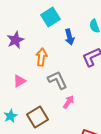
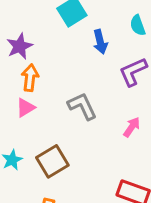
orange arrow: (41, 57) -> (30, 78), moved
pink arrow: (68, 102) -> (132, 127), moved

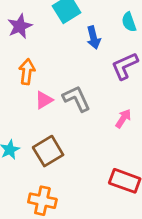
purple star: (20, 46) -> (20, 26), moved
pink triangle: (26, 108) -> (44, 100), moved

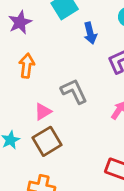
pink triangle: (44, 100) -> (43, 112), moved

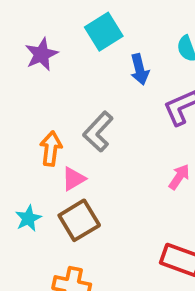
orange arrow: (27, 66) -> (51, 149), moved
gray L-shape: (74, 91) -> (98, 132), moved, turned -112

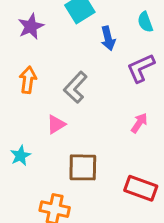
orange arrow: (51, 149) -> (28, 80), moved
brown square: (79, 220) -> (83, 167), moved, turned 32

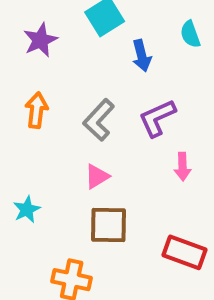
purple L-shape: (141, 68) -> (157, 118), moved
pink arrow: (139, 123) -> (183, 167), turned 144
pink triangle: (56, 124) -> (97, 176), moved

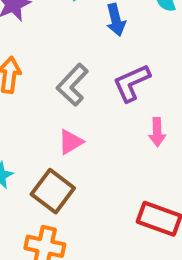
brown square: (109, 225) -> (53, 191), moved, turned 36

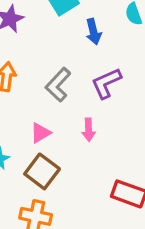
pink arrow: (157, 132) -> (89, 130), moved
pink triangle: (70, 142) -> (40, 133), moved

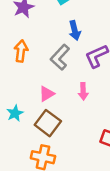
blue arrow: (93, 32) -> (75, 30), moved

